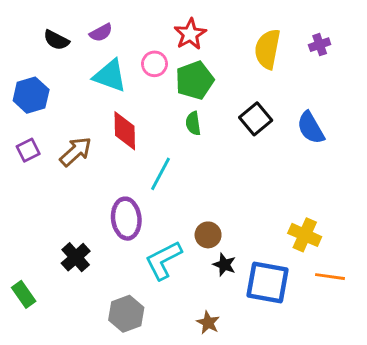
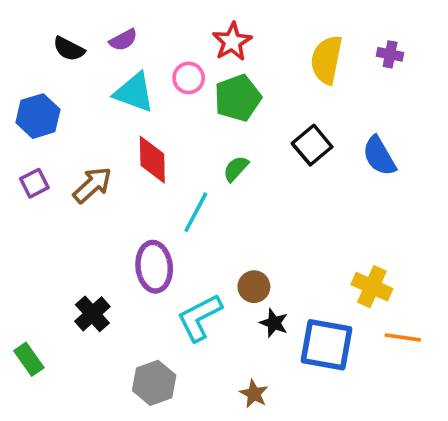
purple cross: (320, 45) -> (390, 54), turned 30
green semicircle: (193, 123) -> (236, 169), moved, turned 50

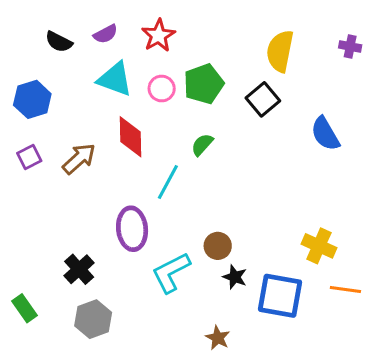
red star: (232, 42) -> (159, 36), moved
purple cross: (390, 54) -> (350, 46), moved
pink circle: (189, 78) -> (162, 89), moved
black square: (312, 145) -> (263, 99), moved
gray hexagon: (154, 383) -> (93, 319), moved

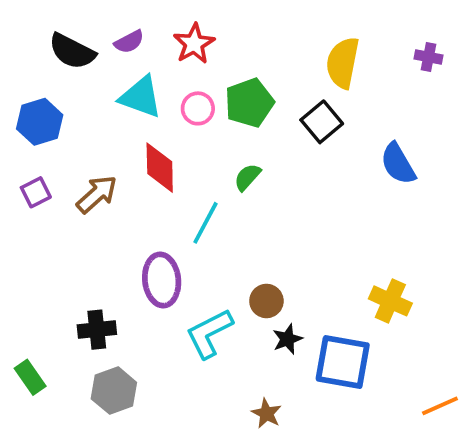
black semicircle: (59, 42) -> (72, 51), size x1.4
black cross: (79, 269) -> (97, 330), turned 36
black star: (235, 277) -> (287, 339), turned 30
orange line: (345, 289) -> (440, 406), moved, turned -32

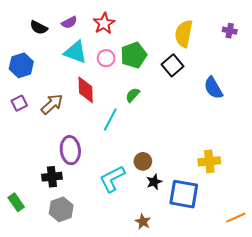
black semicircle: (72, 51) -> (39, 28), size x0.7
purple ellipse: (162, 280) -> (70, 150), moved
yellow cross: (390, 301) -> (209, 161), turned -30

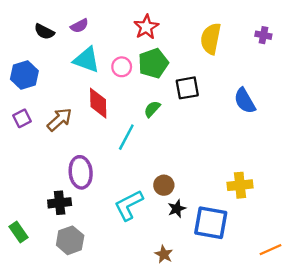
red star: (104, 23) -> (146, 27), moved
black square: (172, 65) -> (187, 88), moved, turned 30

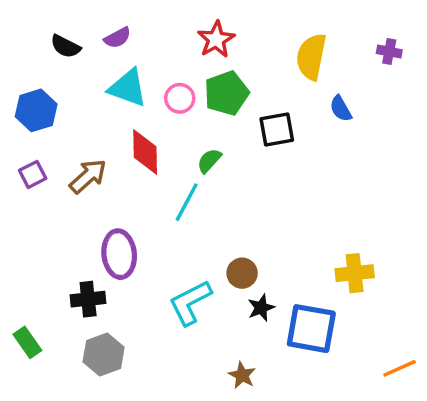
blue semicircle: (245, 101) -> (341, 109), moved, size x0.7
green semicircle: (152, 109) -> (209, 161), moved

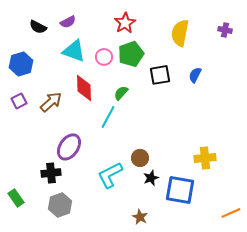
blue semicircle: (341, 109) -> (195, 75), moved, turned 56
purple ellipse: (119, 254) -> (69, 147), turned 40

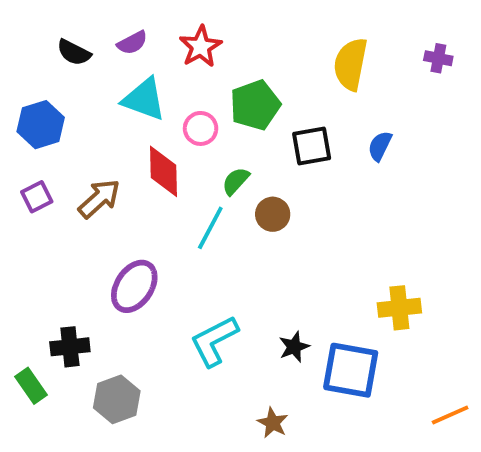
red star: (125, 23) -> (201, 47), moved
pink circle: (104, 57) -> (201, 128), moved
brown circle: (140, 158) -> (273, 214), moved
black cross: (51, 173) -> (70, 347), moved

